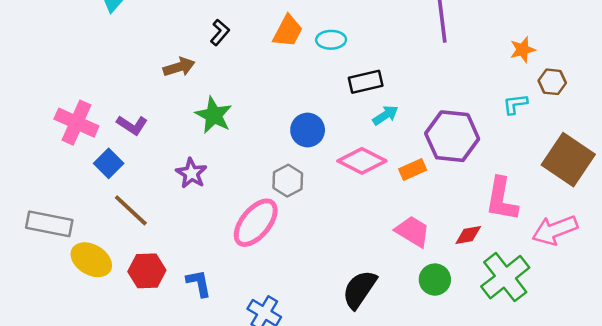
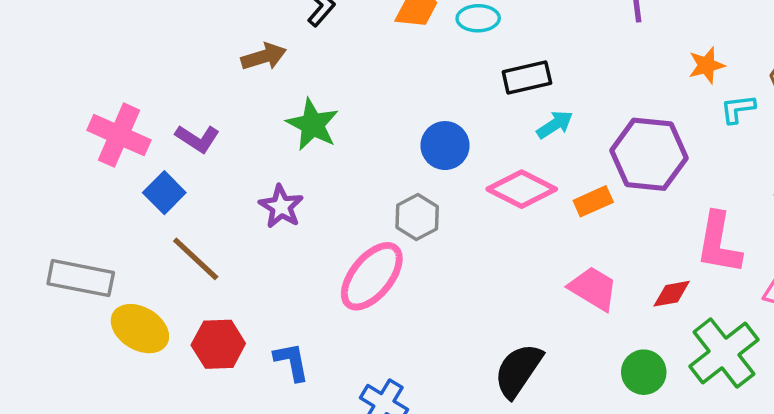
orange star: (523, 50) -> (707, 65), moved
green circle: (435, 280) -> (644, 372), moved

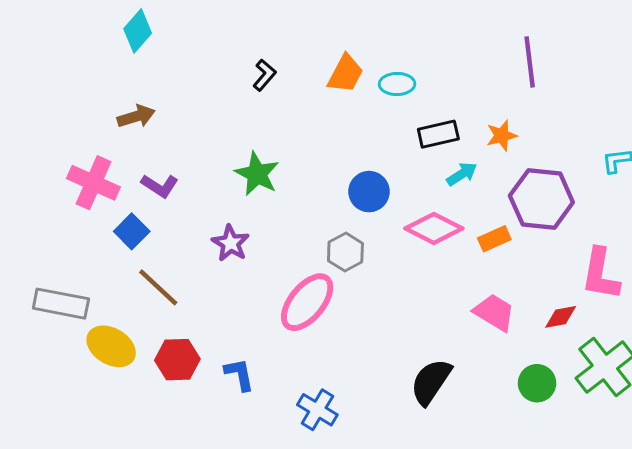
brown arrow: (264, 57) -> (136, 116), moved
orange star: (707, 65) -> (502, 136), moved

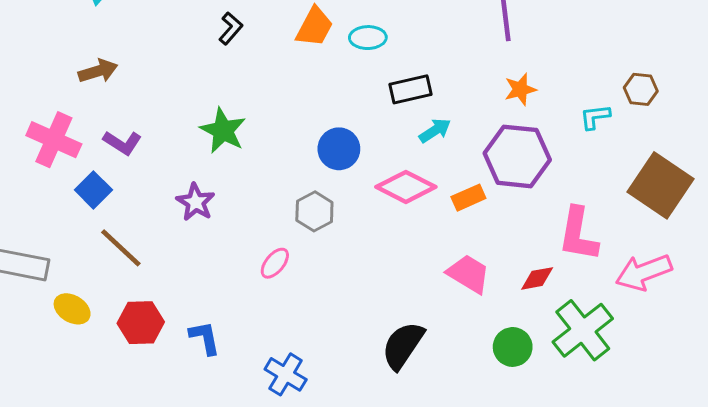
orange star: (502, 136) -> (520, 89), moved
pink ellipse: (307, 302) -> (275, 263), size x0.5
yellow ellipse: (111, 346) -> (72, 309), size x0.7

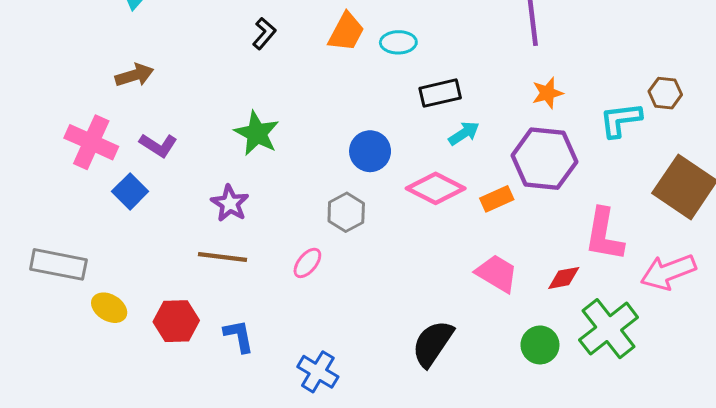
cyan L-shape: (595, 117) -> (620, 120), size x1.4
brown line: (121, 248) -> (222, 257), moved, turned -36

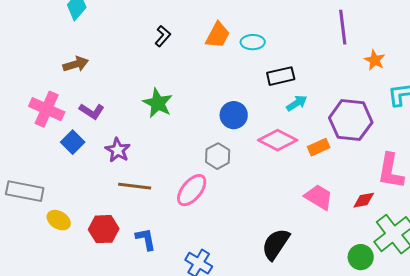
orange star: (547, 93) -> (375, 60), moved, turned -30
purple star: (230, 203) -> (118, 150), moved
pink ellipse: (307, 263) -> (192, 190), size x1.6
green circle: (540, 345) -> (361, 257), moved

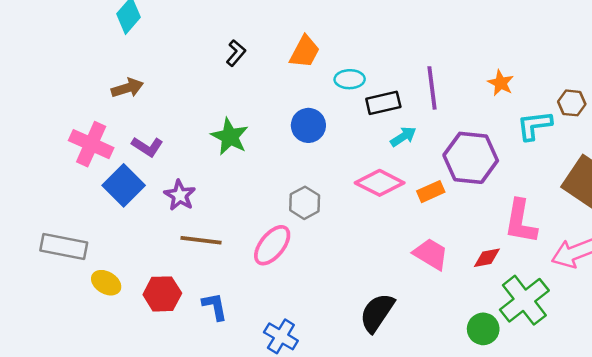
purple line: (343, 27) -> (432, 88), moved
cyan ellipse: (253, 42) -> (350, 79), moved
blue circle: (234, 115) -> (308, 125), moved
blue square: (73, 142) -> (124, 185), size x1.4

